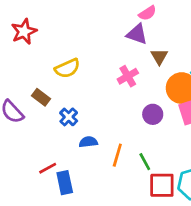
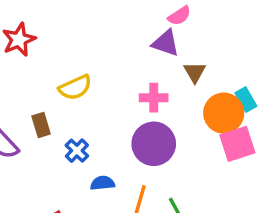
pink cross: (128, 76) -> (154, 98), turned 30
brown rectangle: (41, 97) -> (41, 125), turned 36
purple circle: (153, 114) -> (154, 144), moved, size x1.6

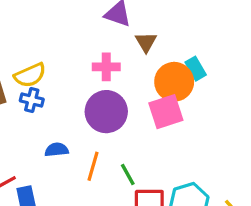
yellow semicircle: (75, 87) -> (30, 75), moved
pink square: (237, 144) -> (166, 112), moved
blue cross: (77, 151) -> (32, 100), moved, turned -30

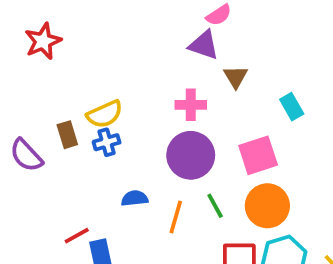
orange circle: (174, 82) -> (267, 206), moved
blue cross: (32, 100) -> (107, 142), turned -30
green line: (128, 175) -> (215, 206), moved

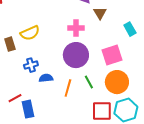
blue cross: (107, 142) -> (31, 65), moved

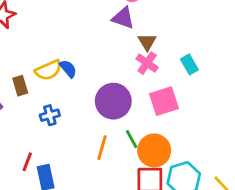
pink cross: (76, 28) -> (147, 63), moved, turned 35
blue semicircle: (46, 78) -> (68, 69), moved, turned 56
orange circle: (117, 82) -> (154, 150), moved
red line: (15, 98) -> (27, 162), turned -40

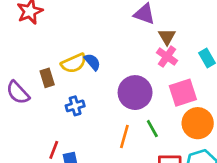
orange circle: (154, 150) -> (198, 123), moved

